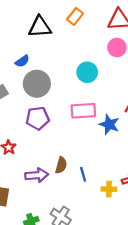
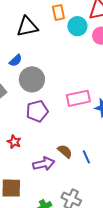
orange rectangle: (75, 16) -> (58, 12), turned -42
cyan circle: (87, 72) -> (77, 26), moved
brown semicircle: (61, 165) -> (65, 151), turned -56

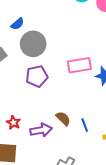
red star: (14, 142) -> (13, 123), moved

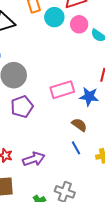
brown semicircle: (63, 118) -> (79, 125), moved

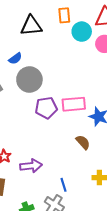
purple pentagon: (22, 107) -> (46, 108), moved
blue line: (76, 148) -> (63, 185), moved

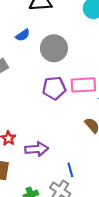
gray circle: (29, 80) -> (54, 48), moved

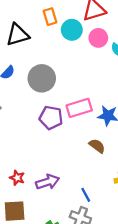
purple pentagon: (54, 88) -> (51, 118), turned 30

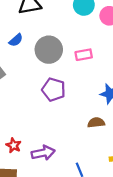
pink rectangle: (79, 108) -> (84, 55), moved, size x0.7
brown semicircle: (97, 146) -> (96, 123), turned -49

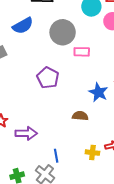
blue semicircle: (16, 40) -> (23, 26), size x1.5
gray circle: (49, 50) -> (63, 32), moved

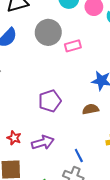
purple pentagon: (48, 78) -> (50, 101), moved, turned -30

